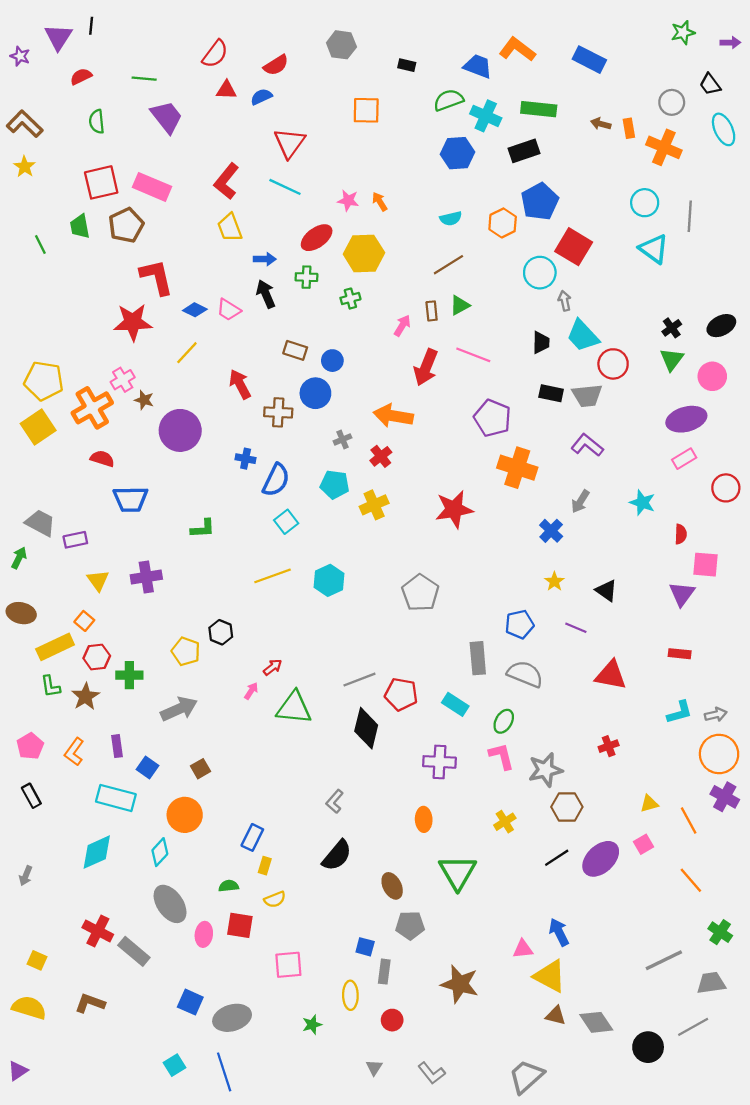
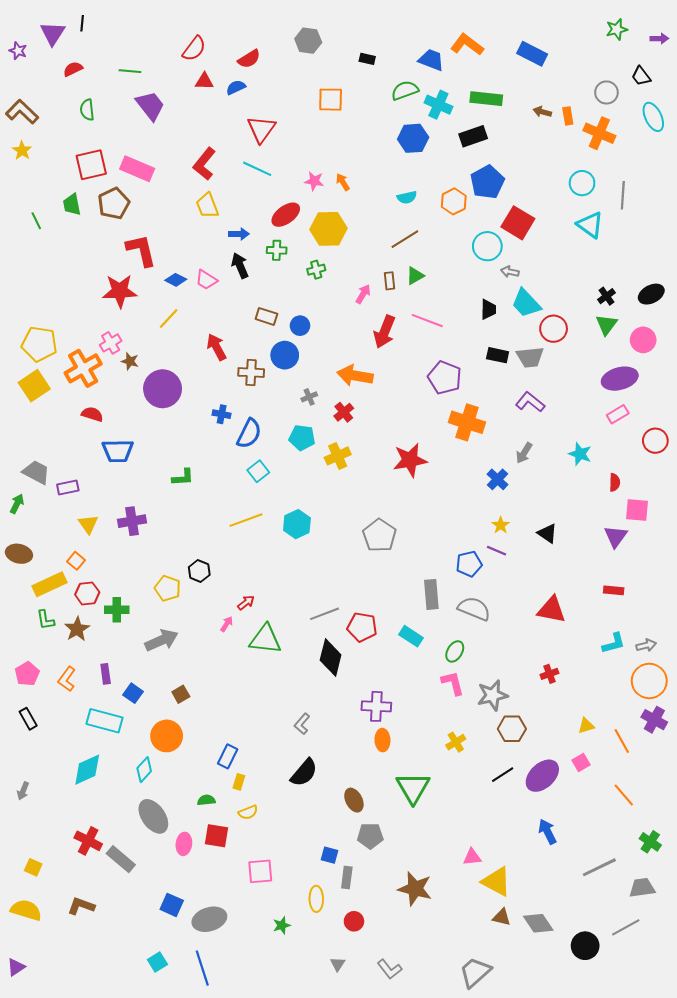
gray arrow: (565, 301) -> (510, 272), turned -66
purple line: (576, 628) -> (497, 551), moved
purple cross: (439, 762) -> (376, 706), moved
blue arrow: (559, 932) -> (547, 832), moved

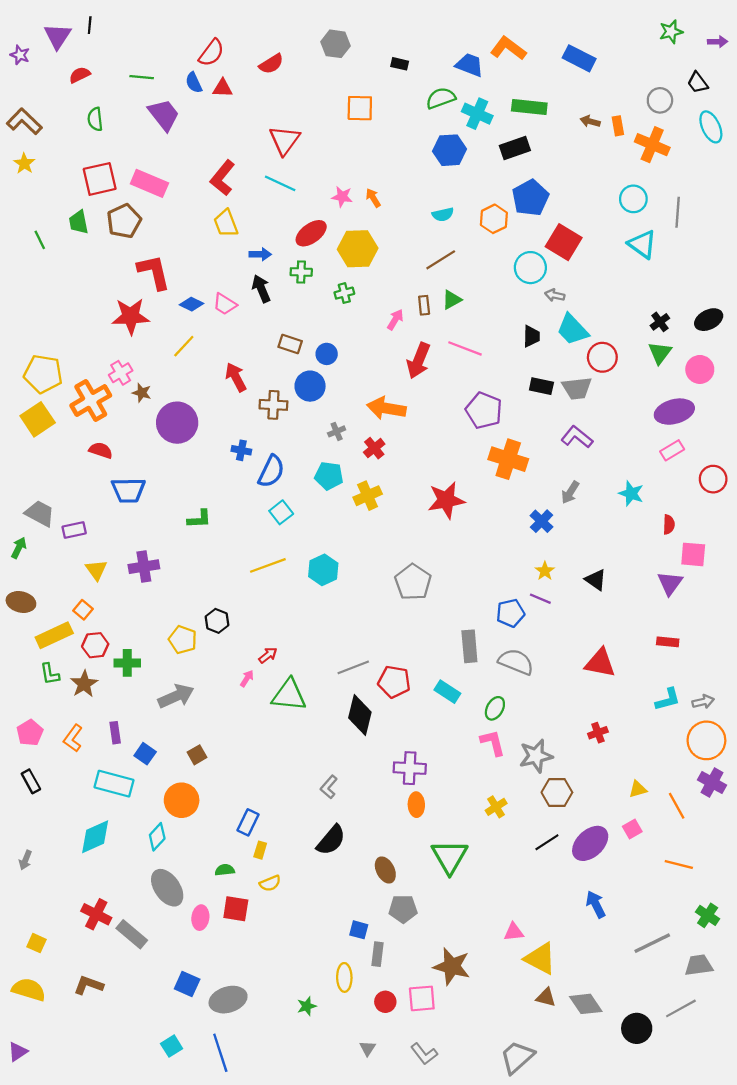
blue semicircle: (236, 87) -> (194, 83), moved, turned -90
orange line: (624, 795) -> (679, 864), turned -35
pink square: (260, 871) -> (422, 998), moved

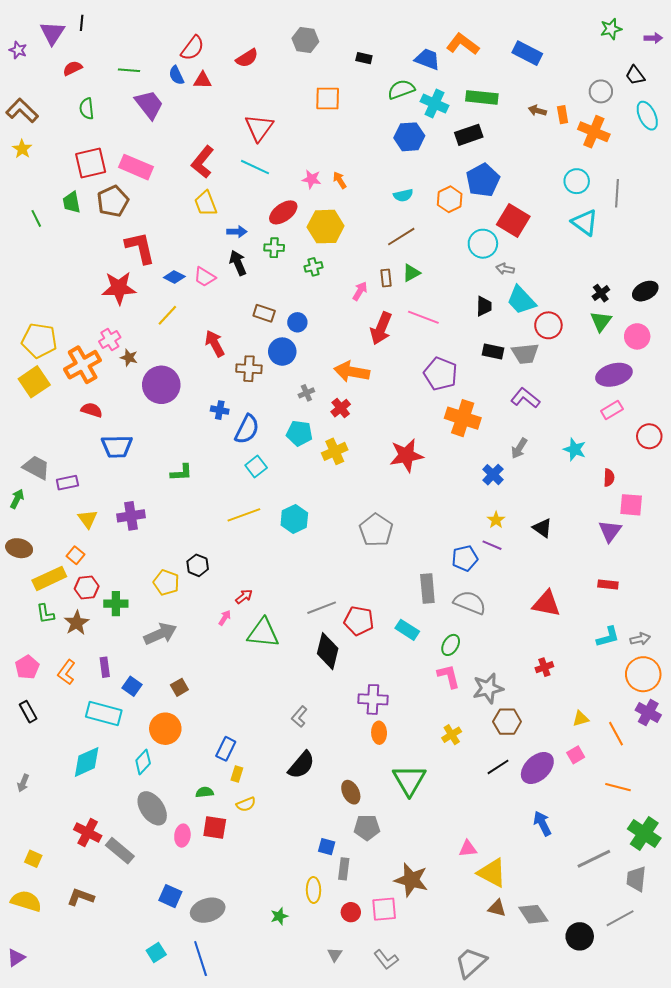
green cross: (708, 915) -> (644, 834), size x1.5
gray trapezoid: (699, 965) -> (636, 879), turned -76

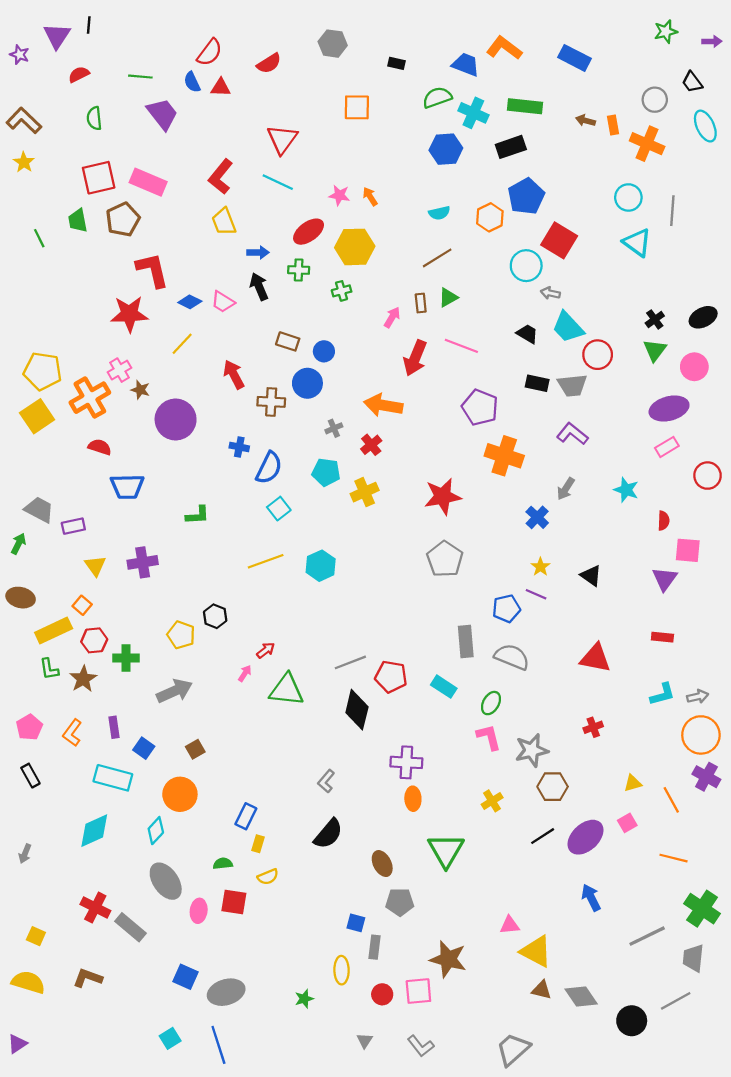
black trapezoid: (484, 306) -> (527, 334), turned -60
gray pentagon: (376, 530) -> (445, 559), moved

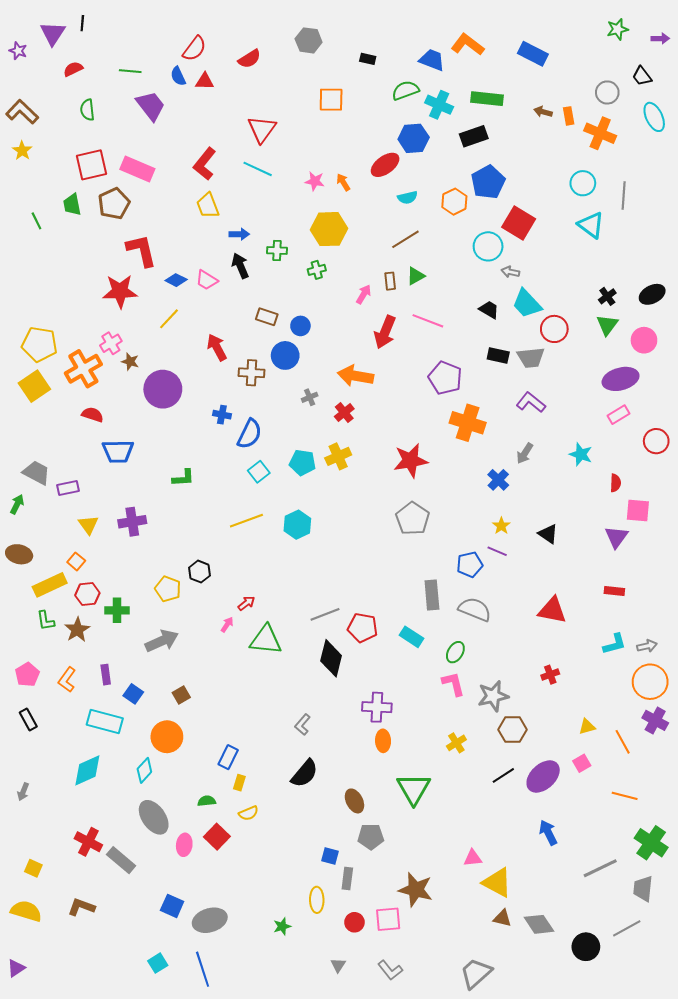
red ellipse: (309, 232) -> (385, 165), moved
cyan pentagon: (326, 472) -> (302, 463), moved
red square: (234, 902) -> (217, 837), turned 35

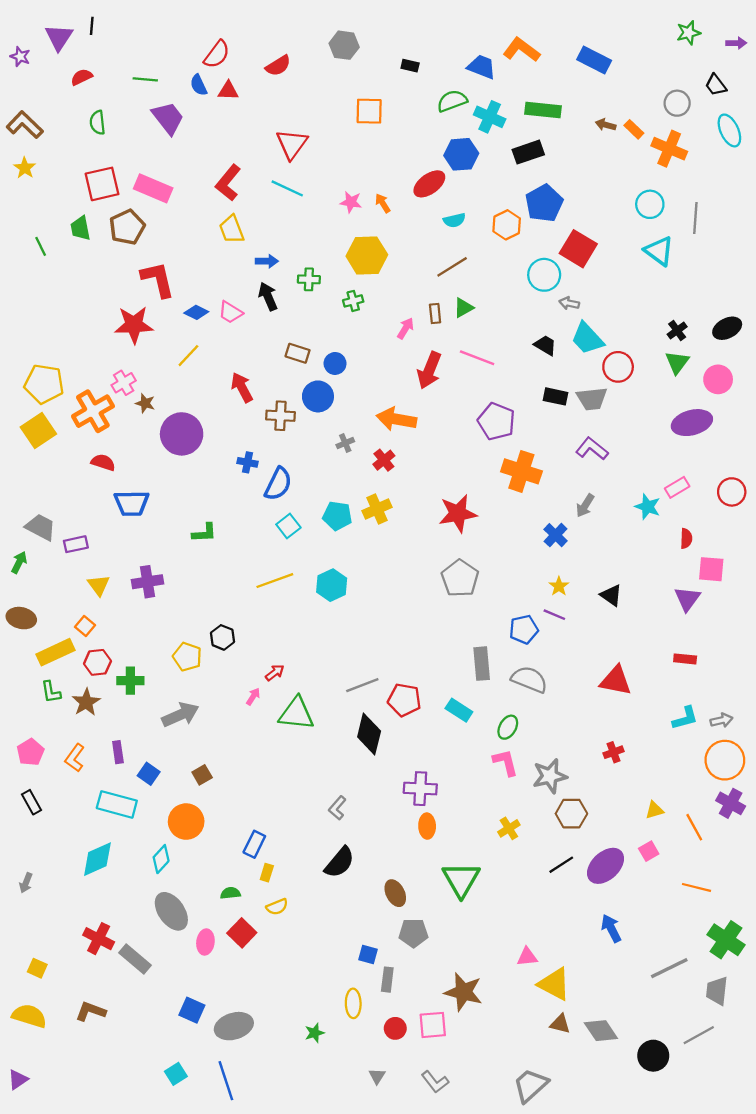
orange rectangle: (569, 116) -> (634, 129), turned -36
pink rectangle: (618, 415) -> (677, 487), moved

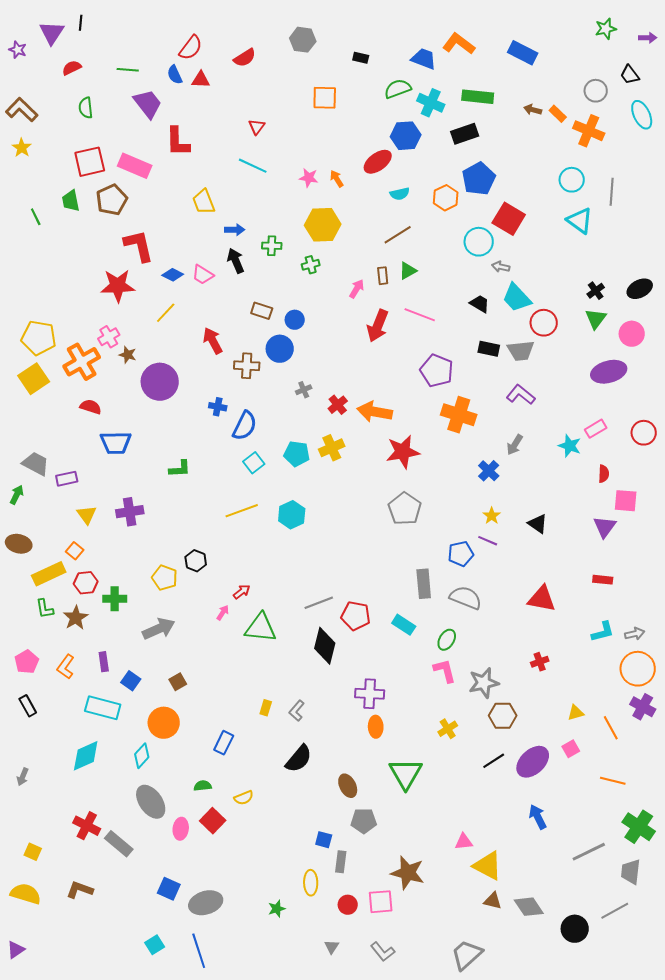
red triangle: (292, 144) -> (257, 127), size x0.6
red L-shape: (228, 183) -> (178, 142), moved, turned -40
orange arrow: (396, 419) -> (375, 412), moved
yellow rectangle: (267, 873) -> (266, 708), moved

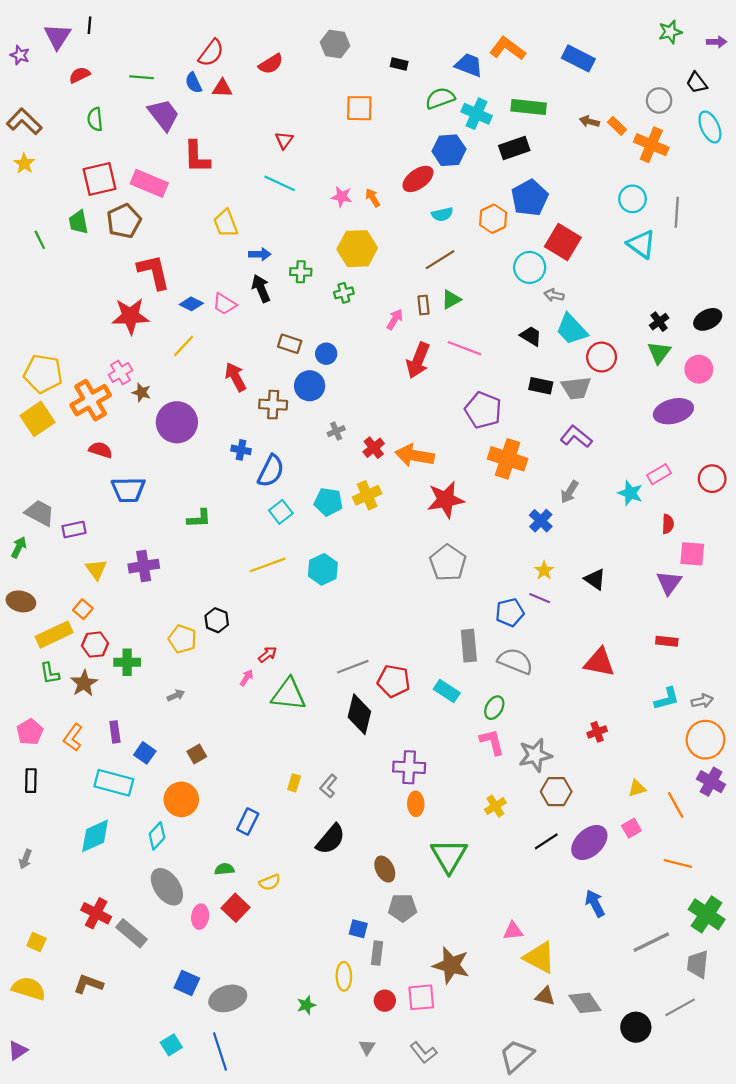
gray arrow: (159, 629) -> (176, 695), size x0.5
black rectangle: (28, 706) -> (31, 781), turned 30

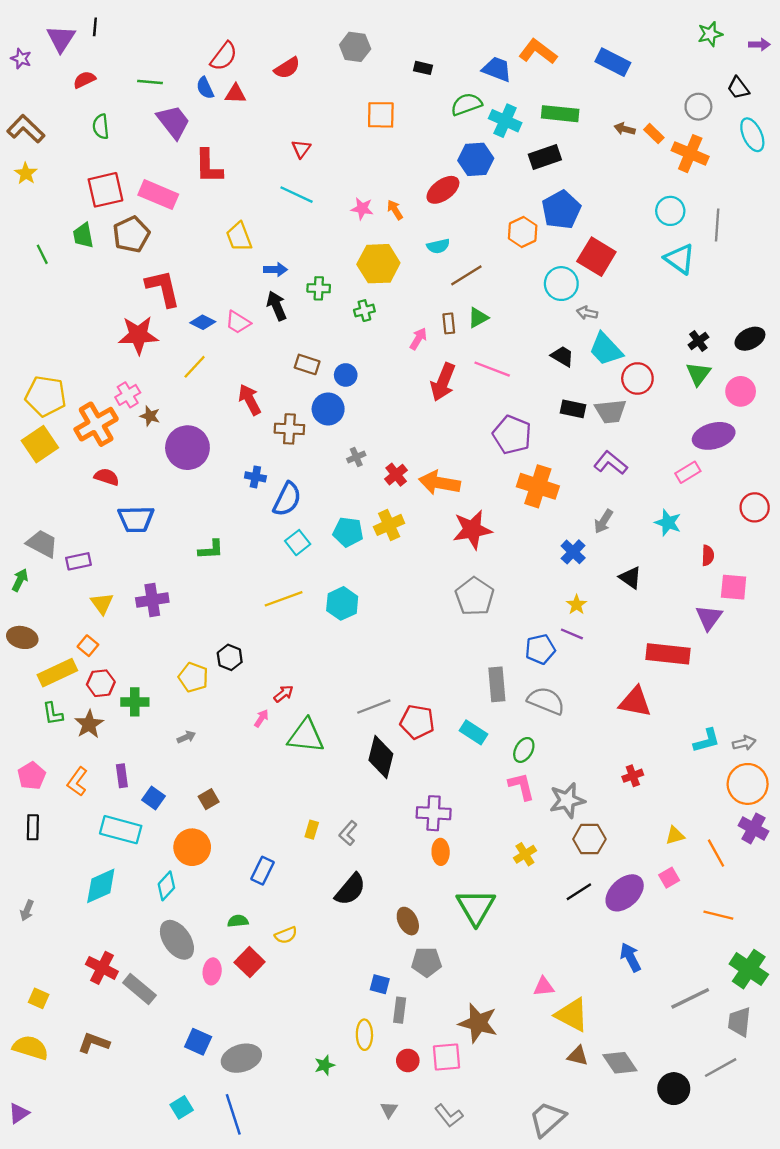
cyan semicircle: (442, 214) -> (438, 246), moved
pink rectangle: (659, 474) -> (688, 472), moved
black triangle: (595, 579) -> (630, 578), moved
red rectangle: (667, 641) -> (668, 654), moved, size x1.8

